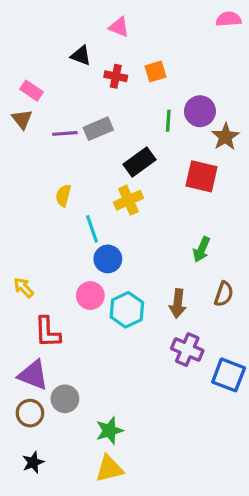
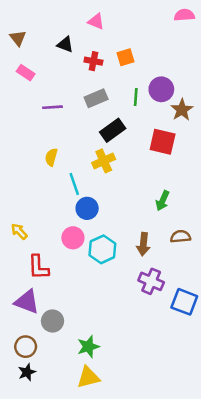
brown triangle: (22, 119) -> (18, 38), moved
gray rectangle: (98, 129) -> (96, 98), moved
brown semicircle: (224, 294) -> (181, 237), turned -114
brown circle: (30, 413) -> (26, 347), moved

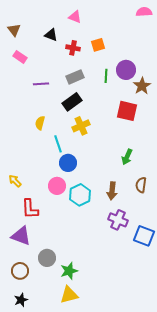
black rectangle: (113, 130) -> (72, 102), moved
brown semicircle: (181, 237) -> (141, 185), turned -77
gray circle: (52, 321) -> (47, 258), moved
black star: (27, 372) -> (21, 300), moved

